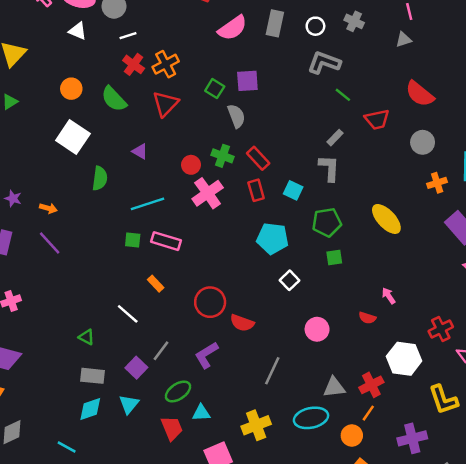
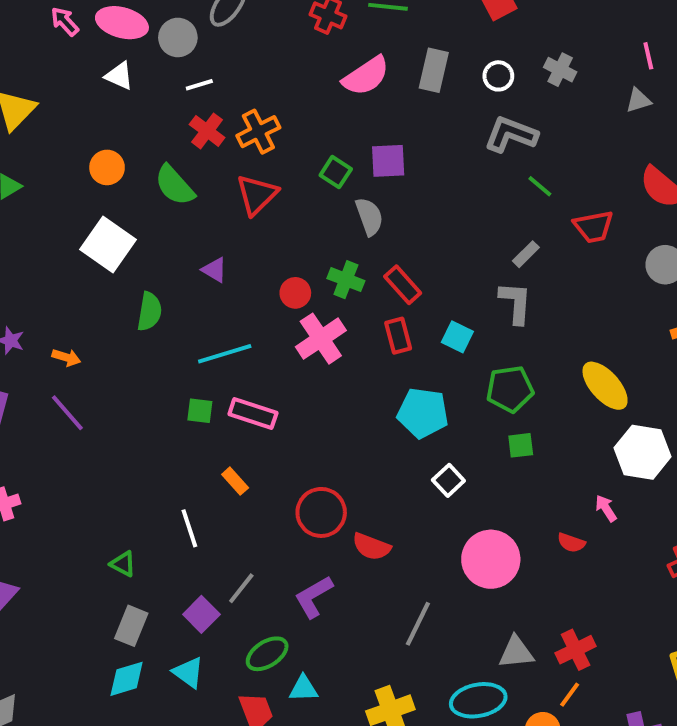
white line: (128, 314) -> (189, 528), turned 30
pink circle: (317, 329) -> (491, 559), size x1.5
white hexagon: (404, 359) -> (643, 452), moved
gray rectangle: (93, 376) -> (131, 626), turned -75
cyan triangle: (129, 404) -> (188, 672), turned -35

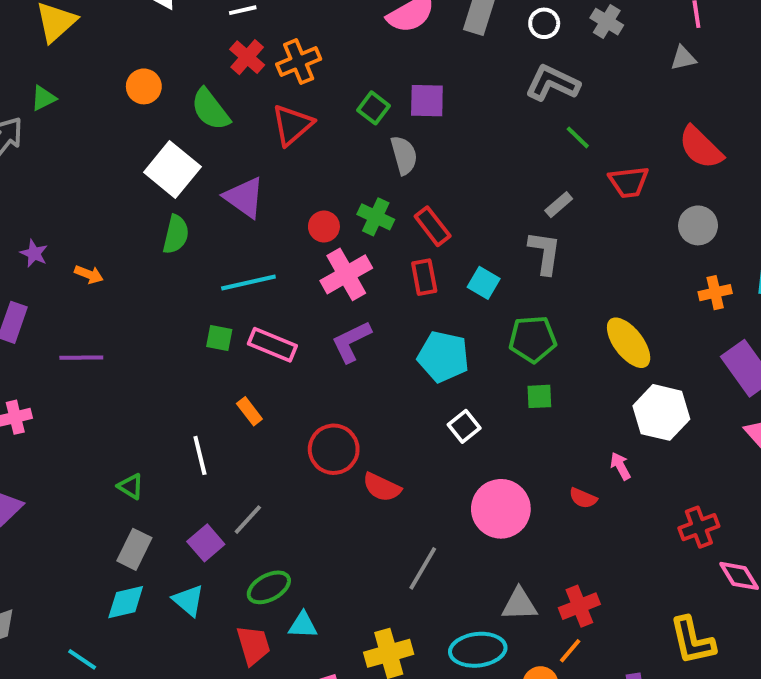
white square: (108, 245) -> (172, 170), moved
purple triangle: (214, 270) -> (244, 197), size x1.6
purple line: (67, 413) -> (81, 358), moved, turned -54
purple L-shape: (314, 597) -> (351, 342), moved

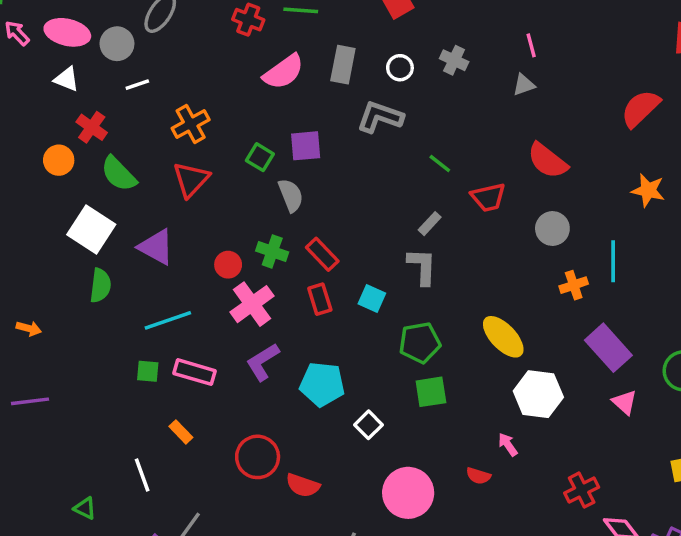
red cross: (247, 57) -> (92, 127), moved
gray L-shape: (552, 83) -> (380, 117), moved
cyan pentagon: (443, 357) -> (322, 384), moved
green square: (539, 396) -> (431, 392), size x1.4

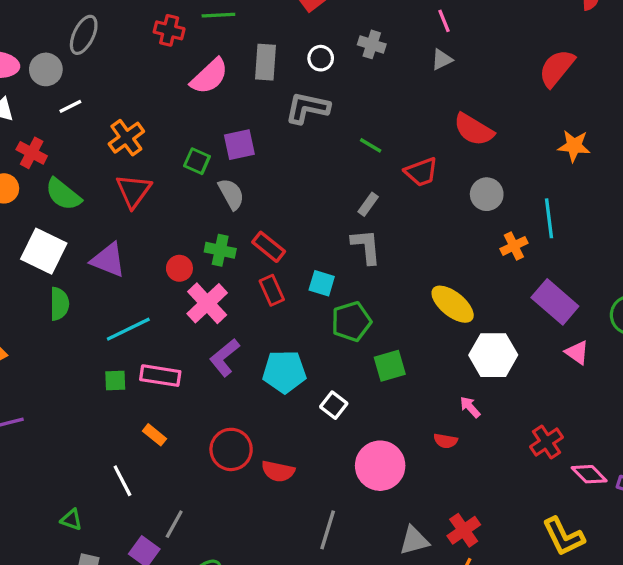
green pentagon: (420, 343) -> (351, 322), moved

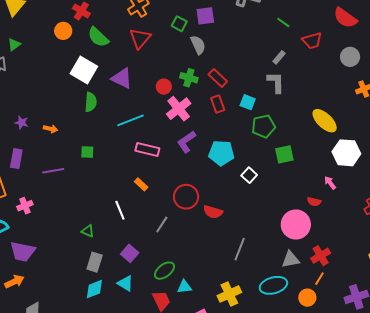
green square: (115, 380) -> (87, 152), moved
pink circle: (380, 466) -> (296, 224), moved
gray line: (174, 524) -> (162, 225), moved

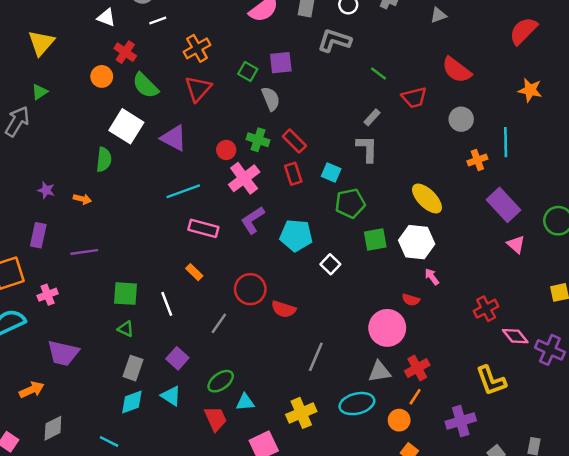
green semicircle: (91, 102) -> (104, 160), moved
green square: (87, 152) -> (126, 294), moved, size x1.5
white hexagon: (346, 153) -> (417, 242), moved
purple trapezoid: (23, 252) -> (63, 353), moved

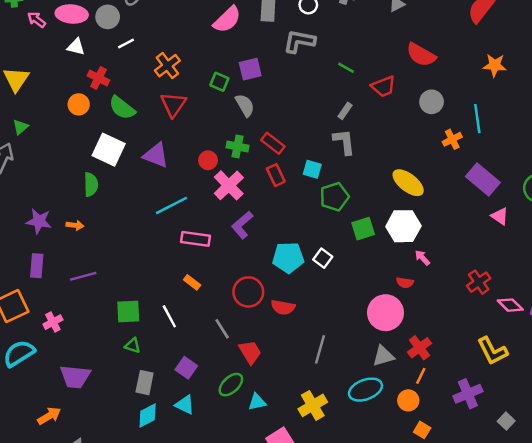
purple star: (46, 190) -> (39, 221), size x1.5
cyan pentagon: (296, 235) -> (288, 258), moved
gray line: (219, 323) -> (222, 329), turned -60
red trapezoid: (216, 419) -> (250, 352), moved

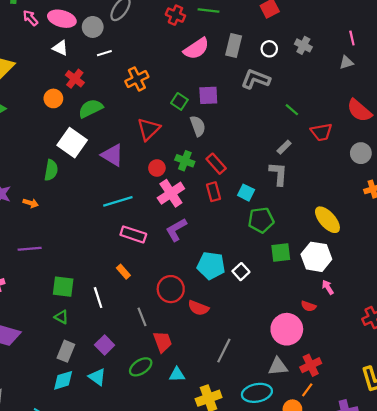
red triangle: (173, 104) -> (149, 129), moved
green semicircle: (122, 108) -> (91, 108), turned 105
cyan triangle: (257, 402) -> (177, 375), moved

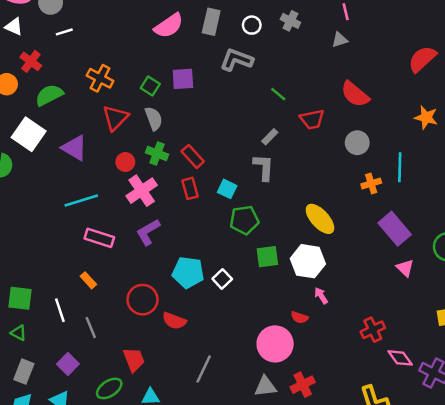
orange cross: (137, 79) -> (100, 78), moved, turned -35
gray semicircle: (198, 126) -> (154, 119), moved
gray line: (142, 317) -> (91, 328), moved

